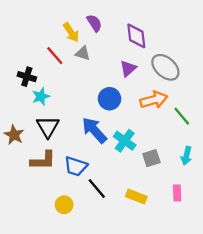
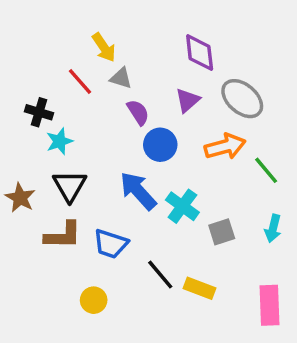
purple semicircle: (94, 23) -> (138, 112), moved
black line: (97, 188) -> (160, 275), moved
pink rectangle: (177, 193) -> (270, 305), moved, size x1.6

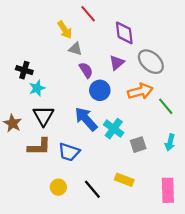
red line: (80, 82) -> (88, 14), moved
black line: (160, 275) -> (92, 189), moved

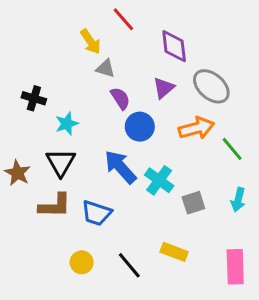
cyan star: (37, 88) -> (67, 124), moved

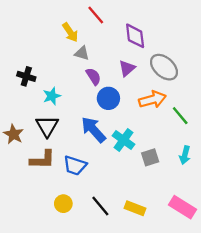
yellow rectangle: (174, 252) -> (135, 208), moved
pink rectangle: (235, 267) -> (183, 207), turned -56

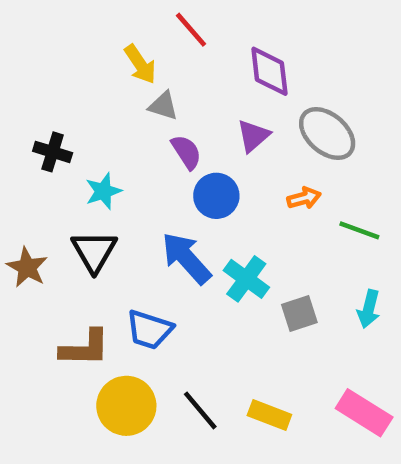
orange arrow: (152, 100) -> (304, 198), size x0.6
green line: (180, 116) -> (359, 230), turned -30
brown L-shape: (42, 160) -> (85, 348), moved
yellow circle: (63, 204) -> (126, 406), size x1.6

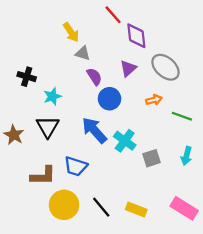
red line: (191, 30) -> (113, 15), moved

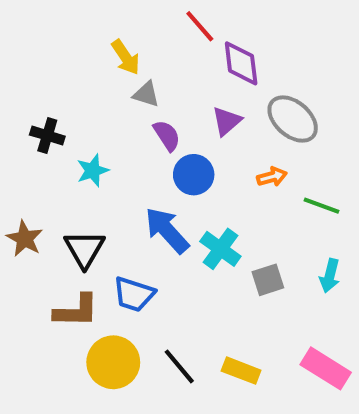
black triangle: (48, 127) -> (84, 249), moved

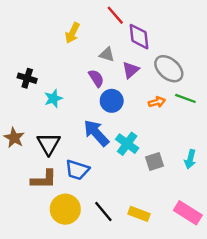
yellow arrow: (126, 57) -> (72, 33), turned 60
gray triangle: (146, 94) -> (107, 54), moved
green line: (321, 206) -> (185, 98), moved

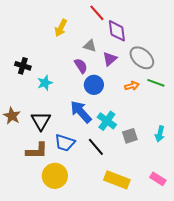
black line: (103, 212) -> (96, 147), moved
pink rectangle: (188, 213) -> (158, 179), size x0.7
yellow rectangle: (139, 214) -> (117, 180), size x1.4

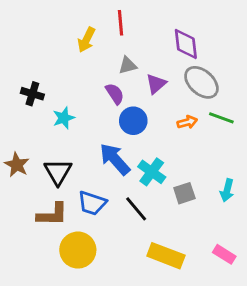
red line: (97, 13) -> (120, 23), moved, turned 36
purple diamond: (117, 31) -> (186, 44), moved
gray triangle: (90, 46) -> (128, 65), turned -32

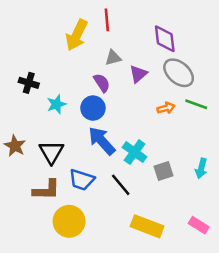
yellow arrow: (86, 40) -> (77, 35), size x1.4
blue circle: (133, 121) -> (93, 108), moved

